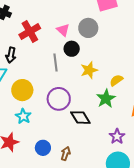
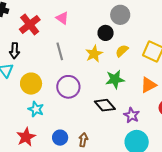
gray circle: (88, 28) -> (120, 15), moved
black circle: (72, 49) -> (106, 33), moved
yellow semicircle: (116, 80) -> (122, 51), moved
green star: (106, 99) -> (115, 79), turned 30
black diamond: (80, 118) -> (105, 105), moved

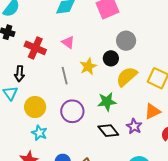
red cross: (30, 24) -> (35, 48), turned -30
yellow semicircle: (122, 51) -> (127, 77), size x1.6
yellow star: (94, 54) -> (88, 66), moved
green star: (115, 79) -> (107, 102), moved
purple star: (132, 115) -> (134, 126), moved

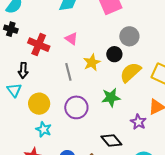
black diamond: (108, 131) -> (111, 141), moved

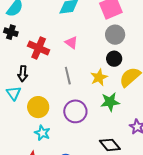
gray circle: (129, 36) -> (115, 35), moved
yellow star: (92, 63) -> (99, 77), moved

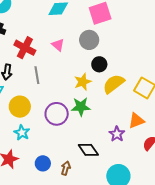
gray circle: (115, 35) -> (89, 40), moved
gray line: (68, 76) -> (37, 75), moved
green star: (110, 102) -> (81, 107), moved

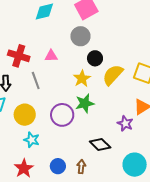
pink triangle: (58, 45) -> (51, 56), moved, turned -32

